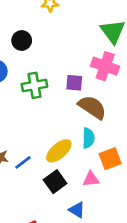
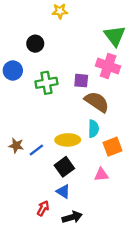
yellow ellipse: (59, 151) -> (68, 140), turned 40
pink triangle: (91, 179) -> (101, 175), moved
blue triangle: (77, 210) -> (63, 191), moved

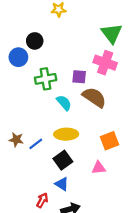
blue circle: (13, 70) -> (18, 57), moved
cyan semicircle: (93, 129) -> (64, 103), moved, turned -42

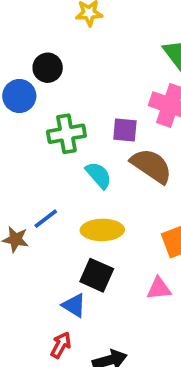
blue line: (36, 144) -> (46, 219), moved
black square: (63, 160) -> (97, 275), turned -30
blue triangle: (62, 184) -> (74, 305), moved

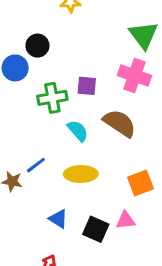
purple square: (125, 130) -> (87, 86), moved
black square: (97, 275) -> (96, 229), moved
blue triangle: (74, 305) -> (58, 219), moved

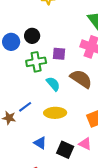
black circle: (37, 46) -> (32, 36), moved
pink triangle: (126, 220) -> (85, 144), turned 32

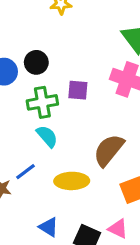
brown semicircle: (81, 79) -> (109, 150), moved, turned -85
cyan semicircle: (53, 84) -> (47, 136), moved

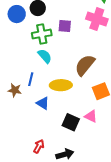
blue line: (26, 172) -> (31, 79), turned -40
blue triangle: (49, 227) -> (43, 103), moved

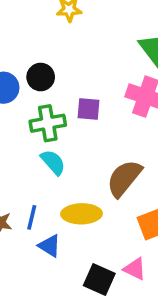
blue line: (31, 79) -> (32, 217), moved

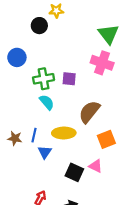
black circle: (41, 77) -> (39, 26), moved
purple square: (89, 109) -> (69, 79), moved
blue triangle: (50, 246) -> (45, 152), turned 32

